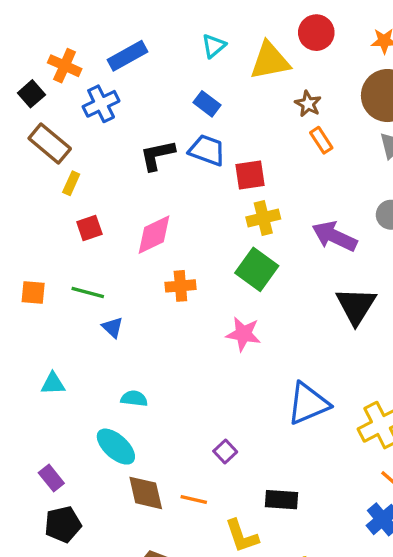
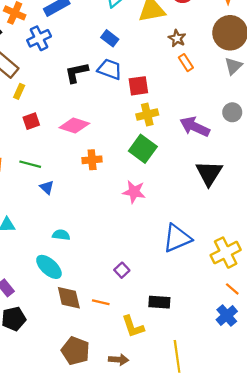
pink diamond: (154, 235) -> (74, 126), turned 44

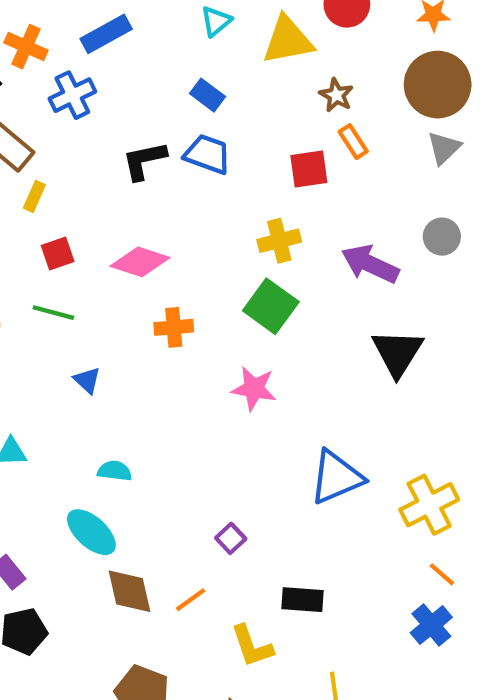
red square: (138, 86) -> (309, 169), moved
green line: (30, 164) -> (53, 313), moved
orange line: (101, 302) -> (191, 600), turned -49

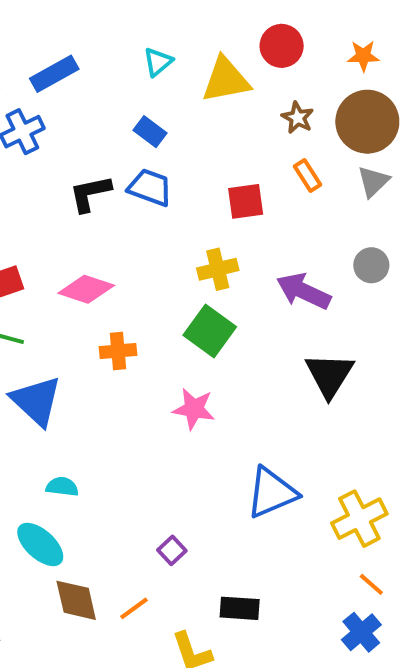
brown star: (336, 95) -> (298, 118), moved
orange rectangle: (353, 142) -> (308, 176), moved
blue triangle: (87, 380) -> (36, 401), size x2.0

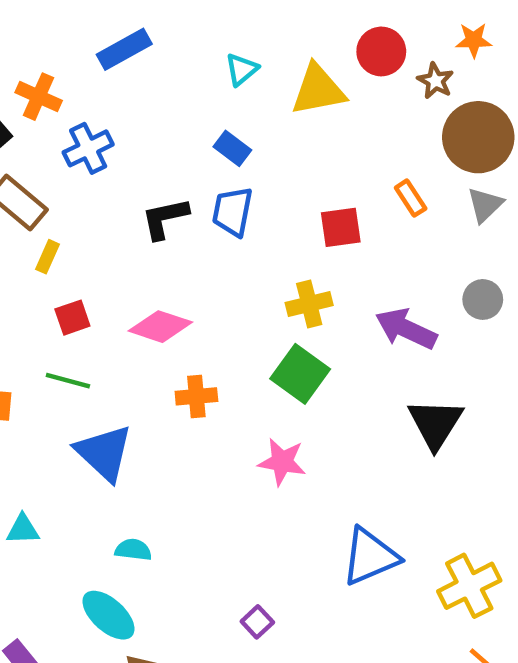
orange star: (363, 56) -> (474, 40), moved
blue rectangle: (54, 74) -> (124, 49), moved
brown star: (298, 118) -> (435, 81), moved
blue trapezoid: (150, 187) -> (232, 212), turned -99

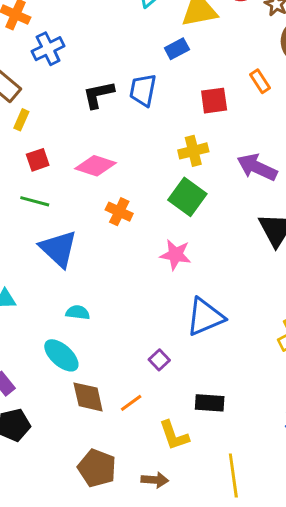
blue rectangle: (232, 148) -> (177, 49), moved, turned -65
orange cross: (196, 396) -> (119, 212), turned 30
blue triangle: (370, 557) -> (205, 317), moved

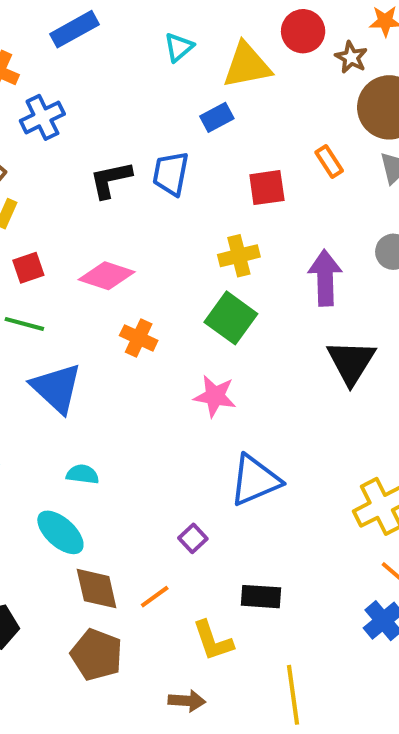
purple arrow: (257, 167) -> (325, 278), turned 63
brown pentagon: (97, 468) -> (97, 655), moved

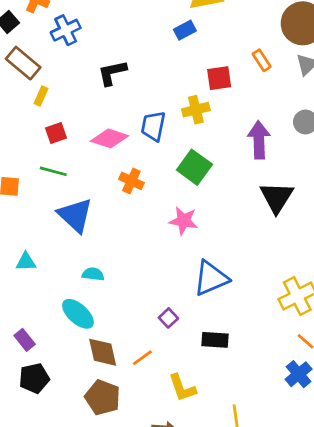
blue trapezoid: (171, 174) -> (153, 126), moved
yellow cross: (239, 256) -> (196, 110), moved
black rectangle: (261, 597) -> (215, 340), moved

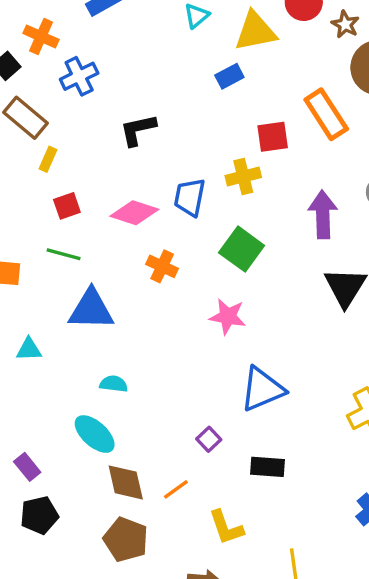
orange rectangle: (262, 60) -> (326, 114), size x1.8
blue triangle: (75, 215) -> (91, 310), turned -42
cyan triangle: (26, 262) -> (29, 349), moved

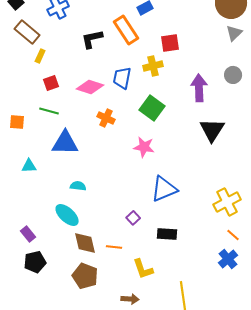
orange rectangle: (326, 114) -> (126, 30), moved
orange line: (176, 489) -> (114, 247), turned 42

